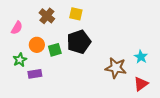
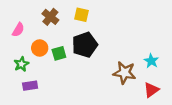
purple rectangle: (35, 74) -> (30, 86), moved

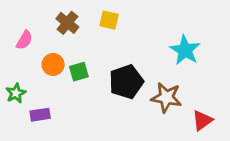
black pentagon: (85, 45) -> (126, 82), moved
cyan star: (151, 61) -> (185, 50), moved, size x1.5
green star: (21, 64) -> (16, 93), moved

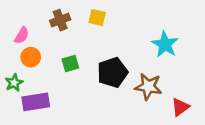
brown cross: (67, 23) -> (60, 20), turned 30
orange circle: (53, 64) -> (31, 57), moved
purple rectangle: (40, 115) -> (36, 102), size x1.5

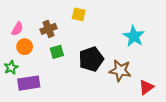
brown cross: (60, 20) -> (48, 29), moved

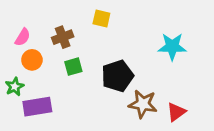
cyan star: (134, 36) -> (172, 47), turned -30
brown star: (120, 71) -> (143, 104), moved
red triangle: (146, 87) -> (176, 112), moved

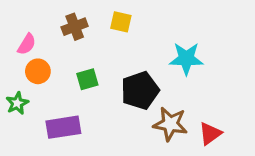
brown cross: (63, 37) -> (75, 27), moved
cyan star: (172, 47) -> (186, 59), moved
purple rectangle: (37, 107) -> (63, 127), moved

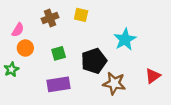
cyan star: (186, 59) -> (125, 39), turned -30
purple rectangle: (63, 127) -> (59, 84), moved
red triangle: (210, 134) -> (153, 76), moved

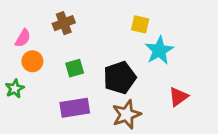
yellow square: (81, 15) -> (140, 24), moved
red triangle: (153, 76) -> (178, 97), moved
brown star: (114, 83) -> (126, 114), moved, turned -30

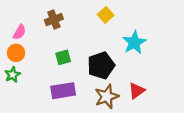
yellow square: (140, 24) -> (106, 15), moved, turned 35
orange circle: (32, 61) -> (16, 53), moved
red triangle: (178, 97) -> (137, 91), moved

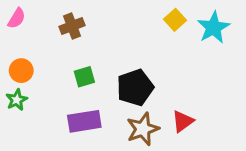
yellow square: (106, 15) -> (175, 20), moved
pink semicircle: (19, 32) -> (17, 18), moved
cyan star: (134, 42) -> (213, 28), moved

